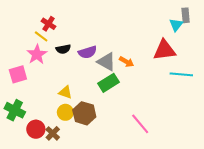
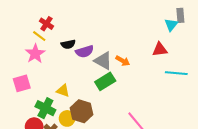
black semicircle: (63, 49) -> (68, 44), moved
red triangle: (164, 50) -> (160, 49), size x0.7
pink square: (18, 74) -> (22, 83), moved
green cross: (15, 110) -> (45, 108), moved
yellow circle: (65, 112) -> (67, 118), moved

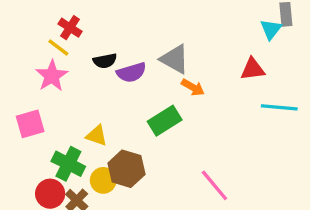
gray triangle: (103, 61) -> (175, 59), moved

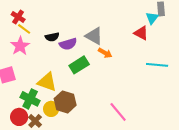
red cross: (70, 28) -> (18, 17), moved
red triangle: (253, 69) -> (141, 33), moved, turned 35
green rectangle: (165, 121) -> (79, 65), moved
yellow triangle: (97, 136) -> (47, 82), size x1.5

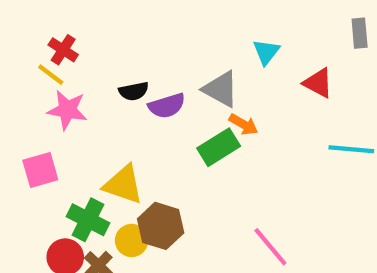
cyan triangle: (152, 18) -> (266, 52), moved
yellow line: (24, 29) -> (51, 75), moved
pink star: (20, 46) -> (67, 110), turned -30
green rectangle: (79, 65) -> (219, 147), moved

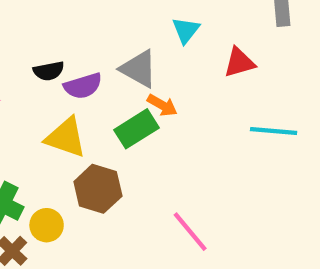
red triangle: (318, 83) -> (239, 62), turned -44
yellow triangle: (123, 185) -> (66, 137), moved
brown hexagon: (161, 226) -> (98, 189), moved

